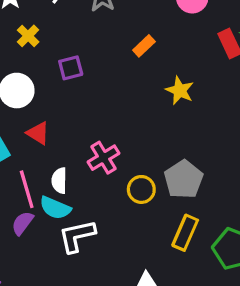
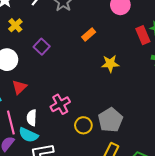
purple square: (71, 68) -> (42, 47), turned -35
yellow star: (180, 91) -> (110, 64), turned -30
red triangle: (38, 133) -> (19, 87), turned 42

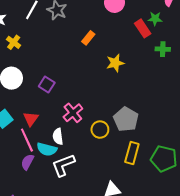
purple square: (42, 47) -> (47, 84), moved
red triangle: (19, 87) -> (31, 119), moved
white semicircle: (32, 118) -> (58, 136), moved

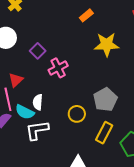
yellow star: (115, 63) -> (107, 44), size x1.4
pink cross: (73, 113) -> (58, 68), moved
yellow circle: (100, 130) -> (77, 114), moved

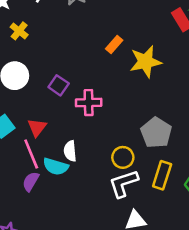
orange rectangle: (86, 15) -> (114, 45), moved
pink cross: (58, 68) -> (89, 103), turned 36
white L-shape: (37, 130) -> (124, 183), moved

